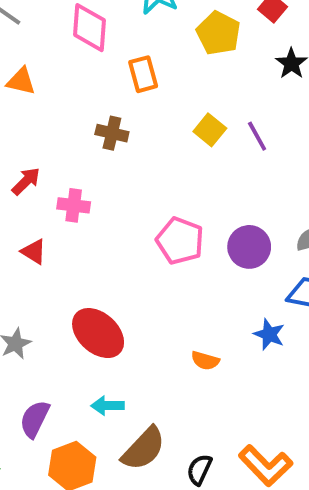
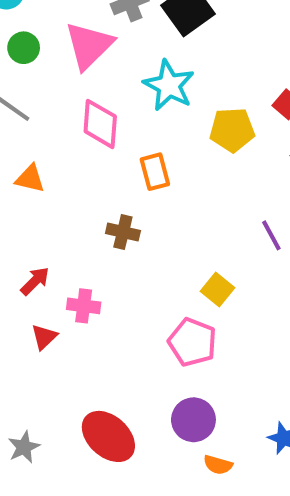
yellow pentagon: (218, 33) -> (232, 130), turned -30
yellow square: (210, 130) -> (218, 290), moved
purple circle: (249, 247) -> (193, 420), moved
red triangle: (34, 252) -> (44, 337), moved, turned 44

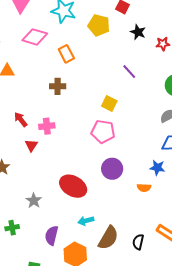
pink diamond: (100, 124) -> (35, 37), turned -65
yellow pentagon: (232, 130) -> (99, 25), turned 30
red arrow: (35, 281) -> (21, 120), turned -70
orange semicircle: (218, 465) -> (144, 188), moved

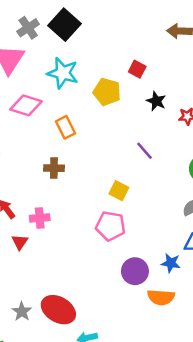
blue star: (157, 168) -> (171, 263), moved
purple circle: (112, 169) -> (135, 271), moved
red ellipse: (73, 186) -> (58, 310), moved
orange semicircle: (144, 188) -> (161, 297), size x1.5

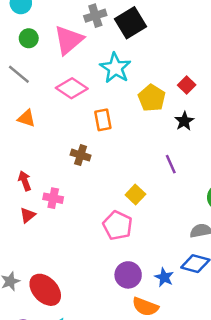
black star: (156, 101) -> (184, 121), moved

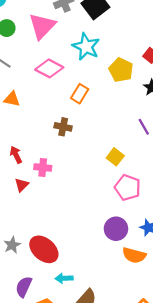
orange rectangle: (103, 120) -> (80, 94), turned 48
pink pentagon: (118, 225) -> (128, 187), moved

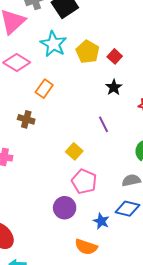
yellow pentagon: (121, 70) -> (88, 52), moved
purple circle: (116, 229) -> (65, 208), moved

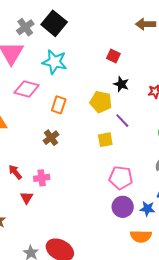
yellow pentagon: (88, 52) -> (101, 102), moved
brown cross: (26, 119) -> (51, 138), turned -35
yellow square: (74, 151) -> (105, 140), moved, turned -35
purple circle: (65, 208) -> (123, 207), moved

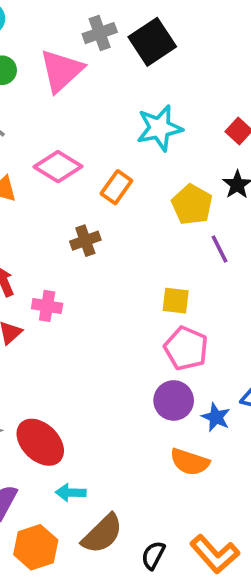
cyan star: (54, 62) -> (159, 128), moved, turned 30
pink diamond: (27, 89) -> (58, 167), moved
yellow square: (105, 140) -> (176, 301), moved

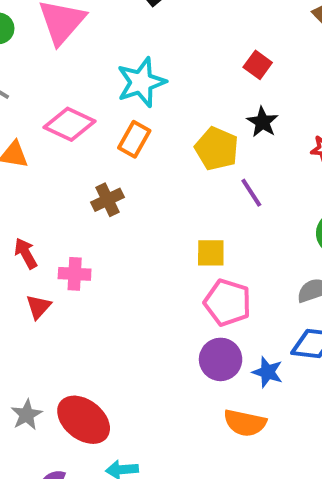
cyan star: (159, 128) -> (141, 82), moved

